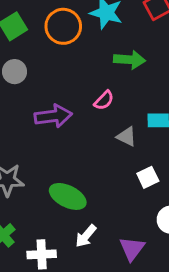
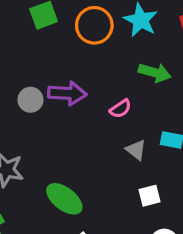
gray circle: (15, 72) -> (30, 100), moved
purple arrow: (53, 116) -> (67, 93), moved

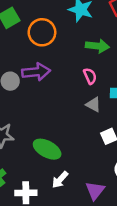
orange circle: (94, 25) -> (42, 32), moved
pink semicircle: (120, 109) -> (90, 76), moved, turned -70

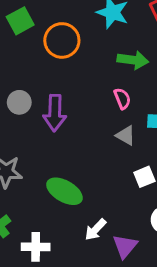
purple arrow: (36, 72) -> (55, 113), moved, turned 96
white arrow: (60, 180) -> (96, 230), moved

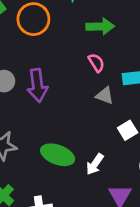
white arrow: (96, 230) -> (95, 164), moved

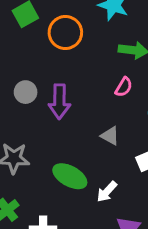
pink semicircle: (96, 63) -> (124, 87), turned 54
gray triangle: (105, 96) -> (110, 136), moved

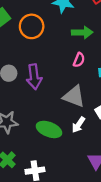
gray triangle: (110, 136) -> (74, 96), size x1.6
white arrow: (107, 192) -> (78, 125), moved

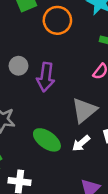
gray triangle: (74, 96) -> (84, 110), turned 45

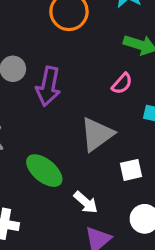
white arrow: (81, 143) -> (86, 202), moved, turned -102

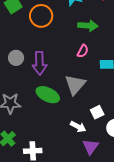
white square: (131, 170) -> (97, 112), moved
green ellipse: (44, 171) -> (48, 95), moved

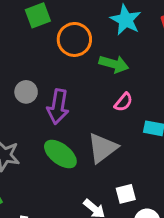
green arrow: (88, 26) -> (114, 64), moved

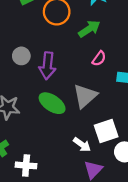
green arrow: (114, 64) -> (89, 29), turned -45
white square: (126, 194) -> (106, 131), size x1.5

